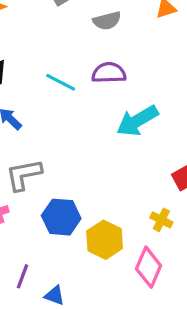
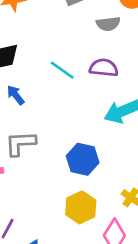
blue hexagon: (61, 217) -> (83, 159), moved

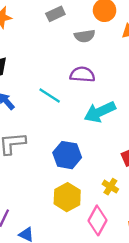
cyan line: (62, 70) -> (50, 96), moved

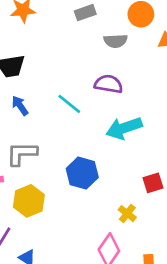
yellow hexagon: (67, 197) -> (29, 201), moved

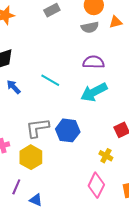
gray semicircle: (116, 41) -> (90, 27), moved
purple semicircle: (109, 84) -> (93, 62), moved
gray L-shape: (22, 154) -> (38, 128), moved

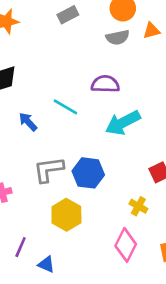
purple semicircle: (93, 62) -> (105, 84), moved
blue arrow: (14, 87) -> (28, 122), moved
yellow hexagon: (31, 157) -> (66, 215), moved

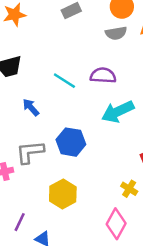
cyan line: (65, 107) -> (64, 81), moved
gray L-shape: (49, 170) -> (30, 152), moved
blue hexagon: (88, 173) -> (71, 142), moved

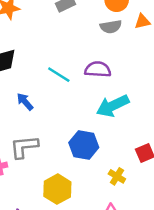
blue hexagon: (71, 142) -> (84, 145), moved
yellow cross: (129, 189) -> (117, 176), moved

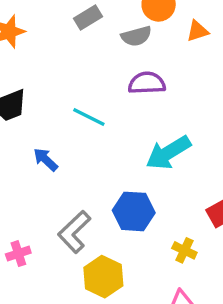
gray semicircle: (111, 27) -> (136, 36), moved
purple semicircle: (98, 69) -> (147, 83), moved
gray L-shape: (24, 147) -> (74, 232), moved, turned -32

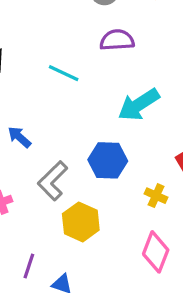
blue arrow: (46, 160) -> (19, 137), moved

